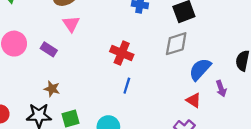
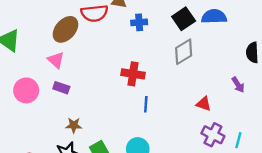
pink triangle: (71, 24) -> (56, 60), moved
blue semicircle: (200, 69) -> (214, 17), moved, turned 60
red triangle: (194, 100) -> (204, 104), moved

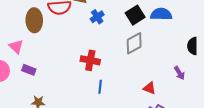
blue cross: (139, 22) -> (97, 17), turned -32
brown ellipse: (65, 29) -> (34, 20), turned -45
pink triangle: (56, 60) -> (16, 47), moved

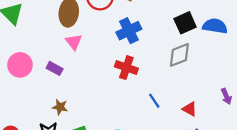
blue cross: (97, 17) -> (129, 31), moved, size x1.5
pink triangle: (16, 47) -> (74, 42), moved
blue line: (100, 87) -> (154, 101), moved, turned -48

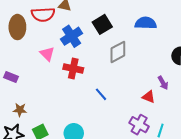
black square: (185, 23) -> (102, 24), moved
pink triangle: (74, 42) -> (47, 54), moved
red triangle: (190, 109) -> (149, 97), moved

